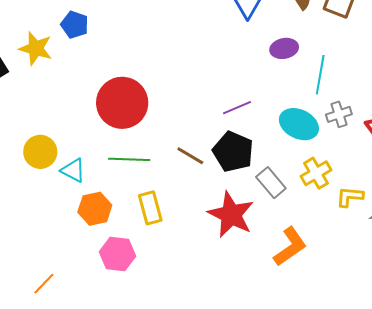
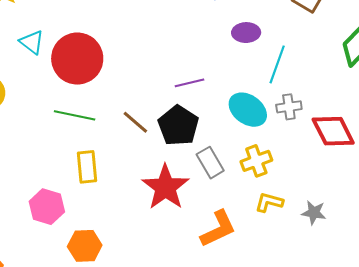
cyan triangle: (73, 170) -> (32, 42), moved
yellow L-shape: (350, 197) -> (269, 202), moved
orange hexagon: (95, 209) -> (85, 246), moved

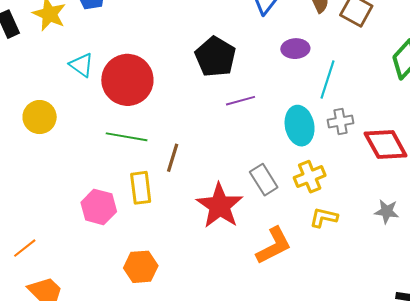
cyan ellipse: (248, 110) -> (300, 126), turned 45
brown line: (135, 122) -> (173, 158), moved, turned 68
black pentagon: (178, 126) -> (215, 57), moved
pink hexagon: (47, 207) -> (99, 207), moved
gray star: (314, 213) -> (387, 211), moved

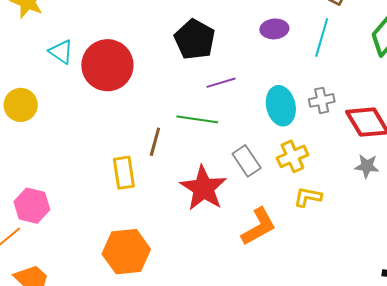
cyan line: (327, 80) -> (322, 37), moved
green line: (127, 137) -> (197, 119), moved
pink hexagon: (99, 207) -> (32, 206), moved
gray star: (387, 211) -> (367, 166), moved
orange hexagon: (141, 267) -> (126, 252), size x1.4

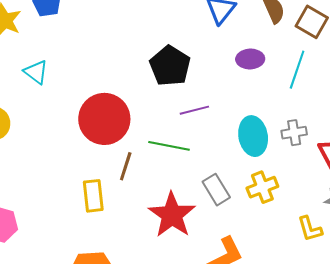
red circle: (107, 65) -> (104, 119), moved
yellow L-shape: (308, 197) -> (310, 229), moved, turned -120

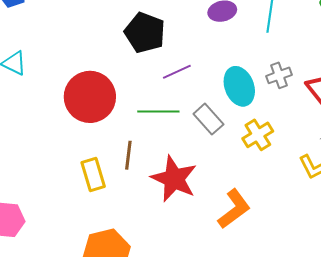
brown line: (126, 166) -> (128, 155), moved
gray rectangle: (216, 190) -> (208, 119), moved

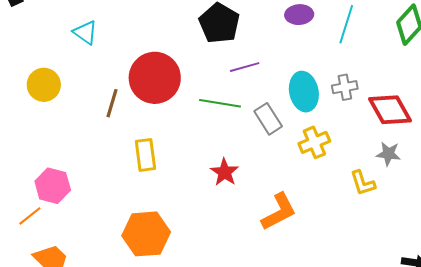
brown line: (128, 155) -> (112, 103), moved
red star: (174, 179) -> (225, 172), size x0.6

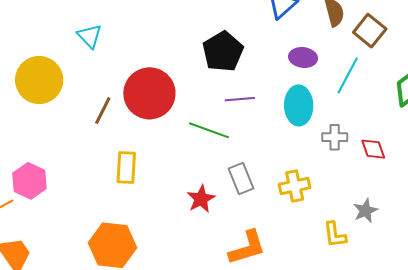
yellow circle: (44, 85) -> (39, 80), size x1.4
cyan ellipse: (304, 92) -> (299, 105), moved
red diamond: (390, 110) -> (373, 149), moved, size x0.6
gray rectangle: (268, 119) -> (241, 179), moved
gray star: (388, 154) -> (365, 211), turned 30

